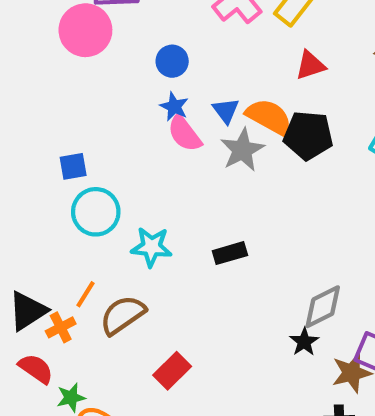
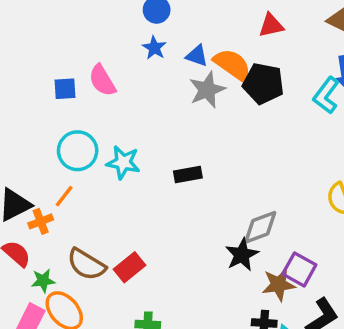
blue triangle: (226, 111) -> (197, 56), turned -40
pink semicircle: (184, 133) -> (102, 80), moved
cyan circle: (96, 212) -> (78, 151), moved
brown semicircle: (123, 315) -> (86, 264), moved, turned -120
black star: (304, 342) -> (242, 255), size x1.4

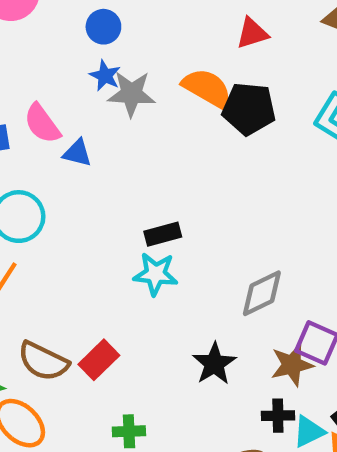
blue triangle: (197, 56) -> (77, 153), moved
gray star: (207, 90) -> (131, 94), moved, turned 30
cyan star: (123, 162) -> (156, 274), moved
black star: (242, 255) -> (214, 364), moved

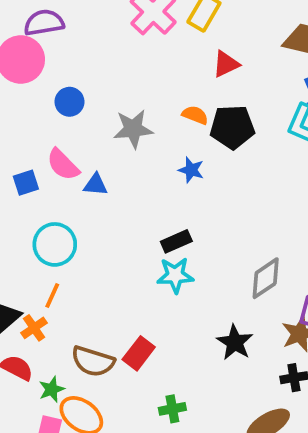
blue circle: (103, 27) -> (70, 102), moved
blue star: (105, 76) -> (191, 170), moved
orange semicircle: (207, 88) -> (195, 115), size x0.6

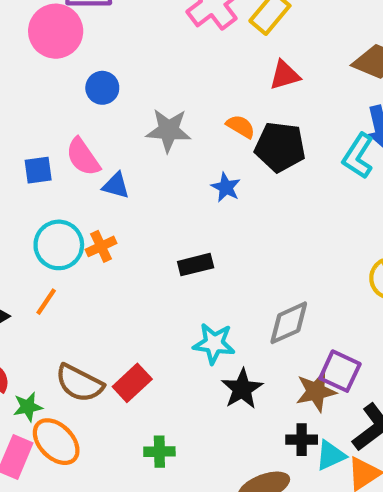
cyan star: (175, 275) -> (214, 343), moved
orange cross: (34, 328) -> (101, 246), moved

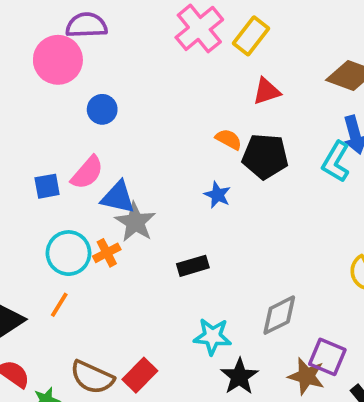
gray star: (169, 130) -> (135, 222), moved, turned 30
pink semicircle: (83, 157) -> (87, 173), turned -102
blue triangle: (116, 186) -> (118, 197), size x1.4
brown star: (316, 391) -> (306, 376), turned 30

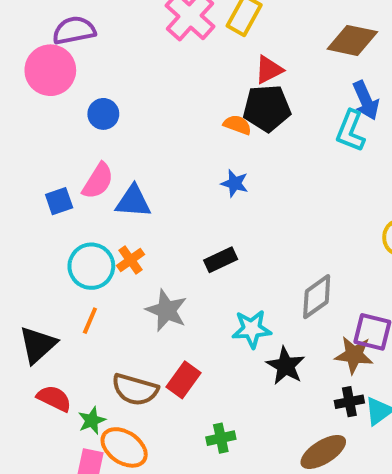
black pentagon: (265, 156) -> (267, 108), moved
gray star: (135, 222) -> (167, 310), moved

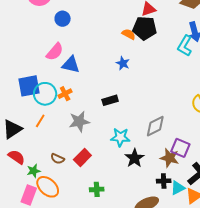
blue square: (59, 201) -> (29, 86), moved, size x1.6
gray star: (167, 310) -> (79, 122), turned 30
brown semicircle: (135, 390) -> (57, 159), size x0.6

